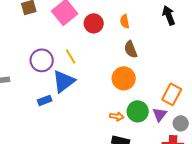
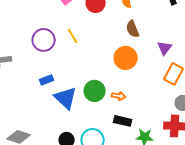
blue triangle: (64, 81) -> (66, 98), moved, turned -40
green circle: (138, 111) -> (95, 91), moved
purple triangle: (160, 114) -> (165, 48), moved

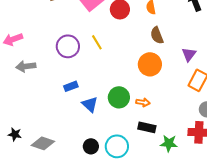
blue triangle: (66, 98) -> (90, 104), size x0.7

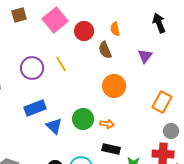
brown semicircle: (157, 35) -> (105, 50), moved
purple triangle: (189, 54) -> (145, 56), moved
blue rectangle: (71, 86) -> (35, 108), size x1.5

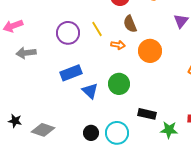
brown semicircle: (105, 50) -> (130, 24), moved
orange arrow: (107, 124) -> (118, 45), moved

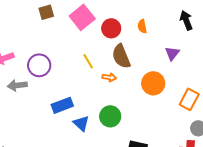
brown semicircle: (130, 24) -> (121, 56), size x1.4
purple circle: (68, 33) -> (39, 65), moved
orange circle: (150, 51) -> (153, 83), moved

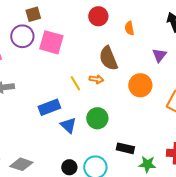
pink square: (82, 17) -> (51, 42), moved, turned -35
red circle: (111, 28) -> (98, 16), moved
yellow line: (88, 61) -> (75, 83), moved
purple circle: (39, 65) -> (22, 36), moved

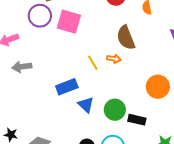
orange circle: (140, 85) -> (158, 87), moved
green circle: (97, 118) -> (115, 110), moved
black rectangle: (125, 148) -> (137, 120), moved

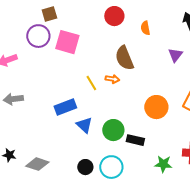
gray arrow: (22, 67) -> (13, 99), moved

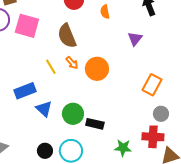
brown semicircle: (124, 58) -> (67, 36), moved
orange arrow: (112, 79) -> (72, 63), turned 40
orange circle: (156, 107) -> (97, 69), moved

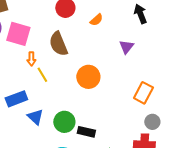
orange semicircle: (105, 12) -> (96, 20), turned -120
orange arrow: (72, 63) -> (31, 59), moved, turned 40

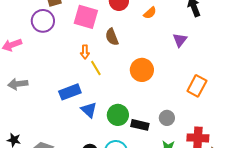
pink square: (18, 34) -> (86, 17), moved
brown semicircle: (58, 44) -> (112, 37), size x0.7
gray circle: (152, 122) -> (167, 118), moved

